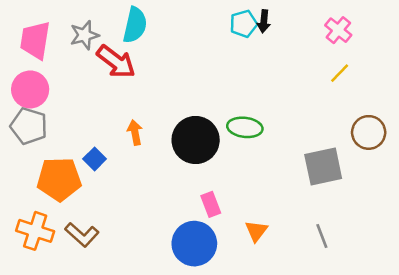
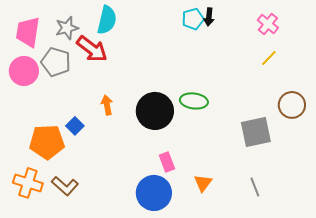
gray pentagon: (29, 126) -> (56, 62), moved

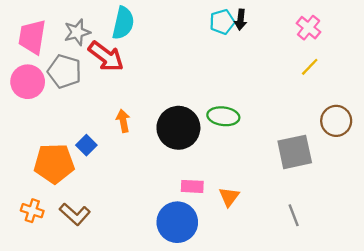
pink rectangle: (167, 162) -> (192, 186), turned -66
orange cross: (28, 183) -> (32, 211), size x0.7
orange triangle: (203, 183) -> (229, 197), moved

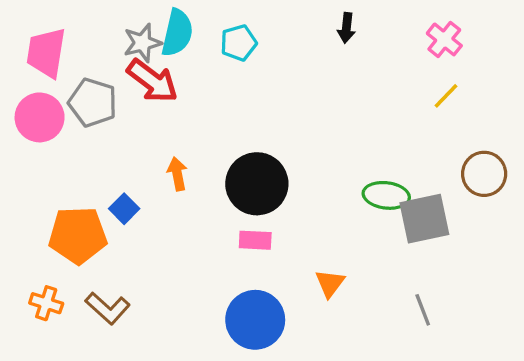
cyan pentagon: (222, 22) -> (239, 43), moved
gray star: (77, 32) -> (142, 43), moved
green ellipse: (223, 116) -> (386, 195), moved
pink rectangle: (192, 186) -> (255, 240), moved

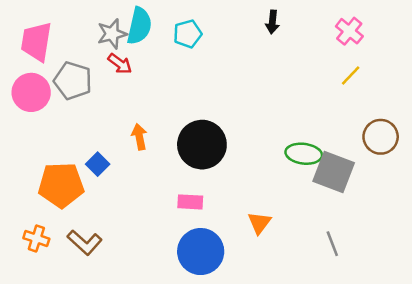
red arrow: (152, 81) -> (120, 64), size x0.6
gray square: (424, 219) -> (334, 172), turned 33
pink rectangle: (255, 240) -> (190, 202), moved

